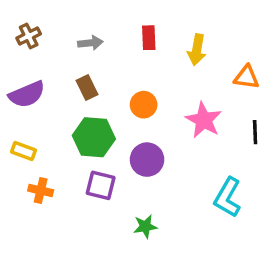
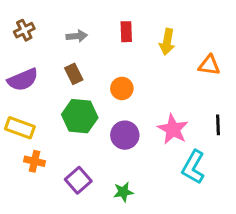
pink star: (204, 120) -> (173, 129), moved
black line: (255, 132) -> (218, 125), moved
yellow rectangle: (23, 151) -> (20, 128), size x1.4
purple square: (101, 185) -> (78, 180), moved, turned 35

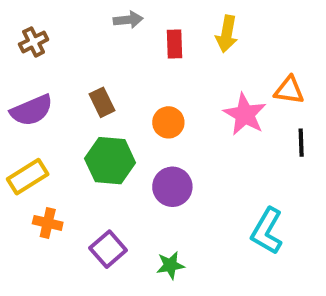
gray arrow: (77, 36) -> (128, 20), moved
yellow arrow: (167, 42) -> (227, 34), moved
black line: (218, 125) -> (301, 143), moved
yellow rectangle: (20, 128) -> (28, 177), turned -52
pink star: (173, 129) -> (245, 114), moved

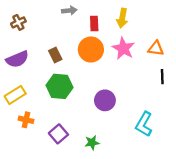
pink star: (245, 114) -> (123, 48), moved
orange circle: (168, 122) -> (91, 49), moved, size x1.5
purple circle: (172, 187) -> (105, 100), moved

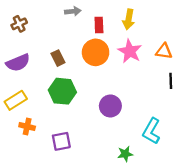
purple square: (58, 134) -> (61, 141), turned 30
green star: (92, 143) -> (125, 154), moved

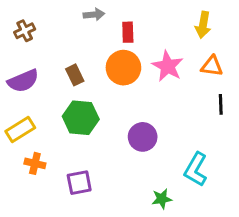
yellow arrow: (129, 19) -> (203, 25), moved

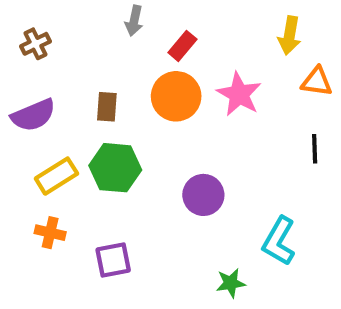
gray arrow: (94, 15) -> (134, 21), turned 108
red rectangle: (128, 32) -> (182, 46), turned 42
orange triangle: (212, 66) -> (317, 82), moved
brown rectangle: (75, 75) -> (107, 107), turned 30
yellow rectangle: (20, 130) -> (56, 176), moved

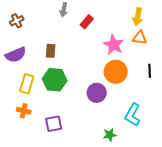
orange triangle: (317, 82) -> (140, 38), moved
orange circle: (176, 96) -> (116, 72), moved
yellow rectangle: (56, 176) -> (27, 84), turned -42

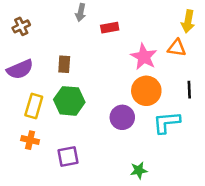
yellow arrow: (138, 17) -> (188, 21), moved
red rectangle: (87, 22) -> (110, 28), turned 40
cyan L-shape: (133, 115) -> (167, 122), moved, turned 55

